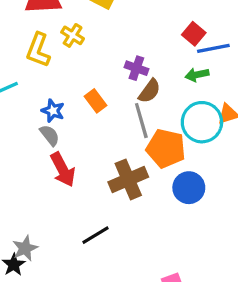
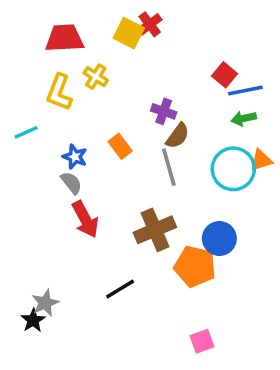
green arrow: (197, 75) -> (244, 118), moved
orange pentagon: (166, 148) -> (195, 266), moved

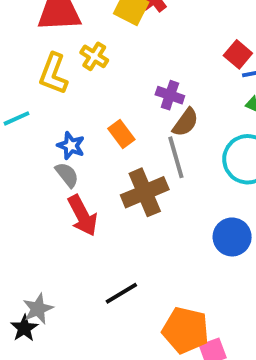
brown cross: (155, 230) -> (145, 192), moved
orange pentagon: (195, 266) -> (185, 330), moved

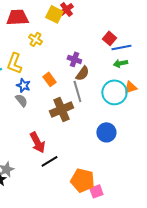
yellow L-shape: (53, 74) -> (14, 63), moved
red arrow: (83, 216) -> (37, 142), moved

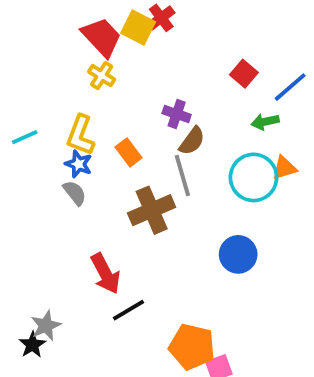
red trapezoid: (17, 17) -> (102, 37), moved, turned 50
blue line: (121, 47) -> (290, 87), moved, turned -30
yellow L-shape: (14, 63) -> (80, 135), moved

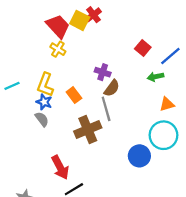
cyan circle: (254, 177) -> (163, 135), moved

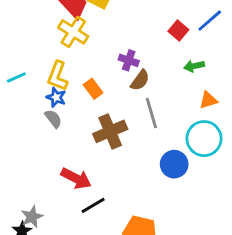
yellow cross: (58, 49) -> (73, 32), size x1.5
blue line: (170, 56) -> (210, 21), moved
gray line: (106, 109) -> (151, 113), moved
red arrow: (60, 167) -> (76, 178), turned -35

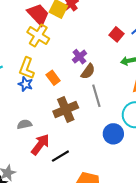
purple cross: (129, 60) -> (79, 57), turned 32
gray semicircle: (53, 119) -> (24, 124), moved, turned -64
red arrow: (76, 178) -> (40, 144), turned -80
black line: (93, 205) -> (60, 156), moved

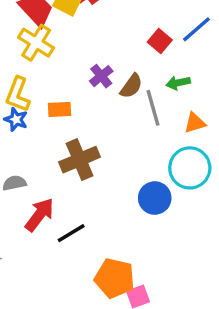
brown semicircle: (88, 71) -> (131, 86), moved
orange rectangle: (53, 78) -> (59, 109), turned -56
gray line: (96, 96) -> (153, 108), moved

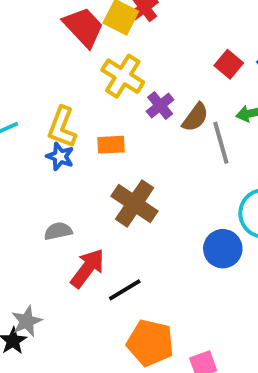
yellow cross: (36, 43) -> (123, 76), moved
brown cross: (80, 160) -> (135, 204), turned -33
orange pentagon: (115, 278) -> (150, 343), moved

